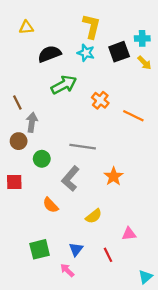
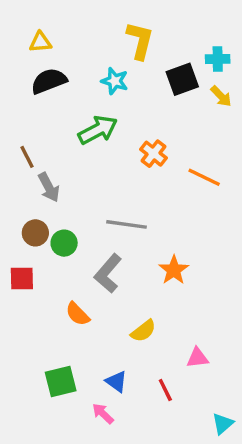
cyan star: (86, 53) -> (115, 81), moved
black semicircle: (49, 54) -> (49, 81), moved
gray arrow: (32, 122) -> (49, 187), turned 144
brown circle: (19, 141) -> (35, 233), moved
blue triangle: (76, 249) -> (116, 381), turned -32

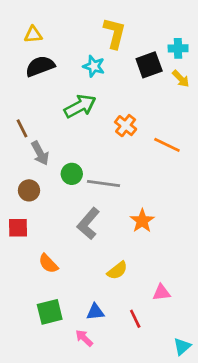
green circle: (64, 243) -> (72, 174), moved
orange semicircle: (78, 314) -> (48, 264), moved
blue triangle: (116, 381) -> (95, 312), turned -42

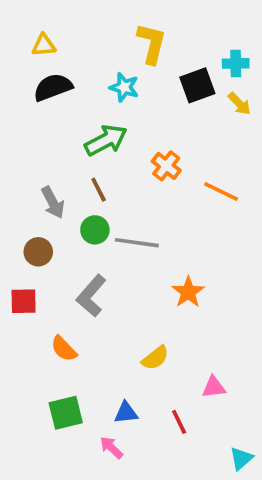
brown line: (22, 128) -> (99, 190), moved
gray L-shape: (88, 224) -> (91, 296), moved

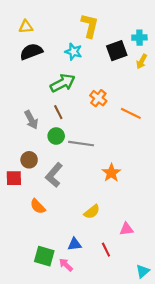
yellow arrow: (239, 104) -> (142, 61), turned 72
brown circle: (38, 252) -> (29, 160), moved
green square: (66, 413) -> (44, 256), moved, turned 30

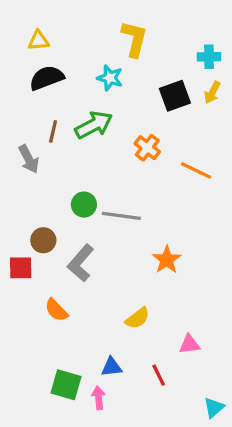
black square: (117, 51) -> (175, 96), moved
brown line: (58, 112) -> (53, 131), moved, turned 40
gray arrow: (31, 120) -> (29, 159), moved
pink arrow: (66, 265) -> (99, 398), turned 40

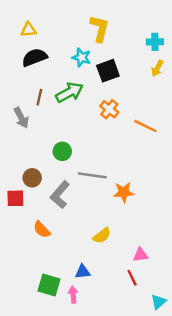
black square: (175, 96) -> (108, 71), moved
gray line: (121, 216) -> (92, 175), moved
orange star: (167, 260) -> (124, 192), turned 30
red line: (159, 375) -> (132, 278), moved

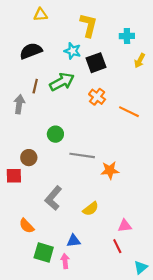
yellow triangle: (29, 30) -> (41, 15), moved
cyan cross: (155, 42) -> (127, 36), moved
gray arrow: (21, 118) -> (19, 104), turned -144
gray L-shape: (60, 195) -> (53, 198), moved
orange semicircle: (42, 230) -> (27, 226), moved

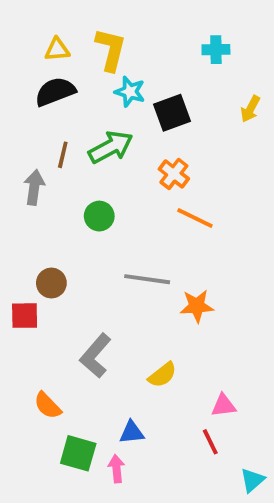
yellow triangle: (41, 15) -> (57, 50), moved
yellow L-shape: (89, 25) -> (111, 50), moved
cyan cross: (127, 36) -> (216, 50), moved
orange line: (129, 112) -> (195, 218), moved
green circle: (55, 134) -> (99, 216), moved

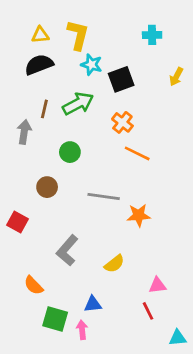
brown circle: (51, 283) -> (47, 187), moved
red square: (25, 316) -> (17, 222), turned 30
cyan triangle: (252, 480) -> (178, 338), turned 36

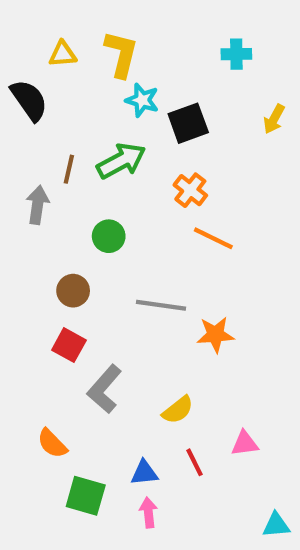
black semicircle: (39, 65) -> (29, 100), moved, turned 76
red square: (17, 222) -> (69, 345), moved
red line: (148, 311) -> (195, 462), moved
pink arrow: (82, 330) -> (148, 513), moved

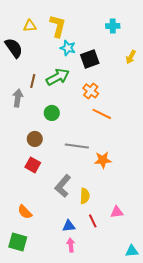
gray L-shape: (104, 389) -> (63, 186), moved
yellow semicircle: (178, 410) -> (85, 196), turned -49
green square: (86, 496) -> (18, 242), moved

